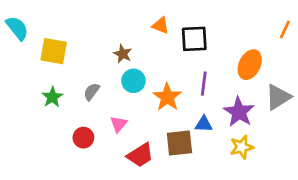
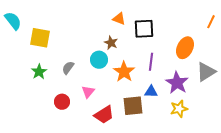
brown star: (123, 54) -> (111, 43), moved

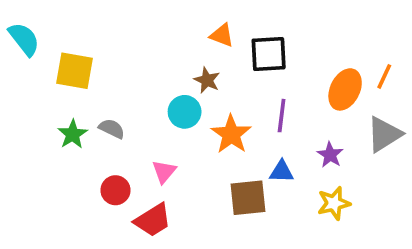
orange line: (211, 22) -> (384, 76), moved
gray semicircle: (68, 68) -> (112, 129), moved, turned 80
purple star: (177, 83) -> (330, 155), size x0.6
red trapezoid: (104, 115) -> (153, 220), moved

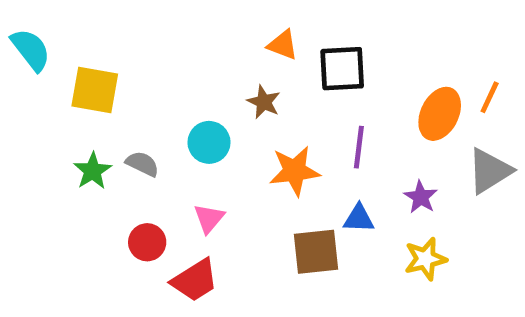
cyan circle: (185, 112) -> (209, 142), moved
orange star: (231, 134) -> (295, 171), turned 30

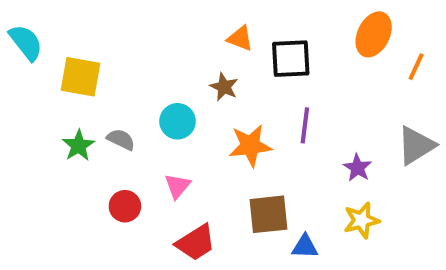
orange line: (490, 97) -> (416, 67), moved
orange ellipse: (440, 114) -> (374, 34), moved
blue triangle: (359, 218) -> (305, 247), moved
red trapezoid: (195, 280) -> (196, 243), moved

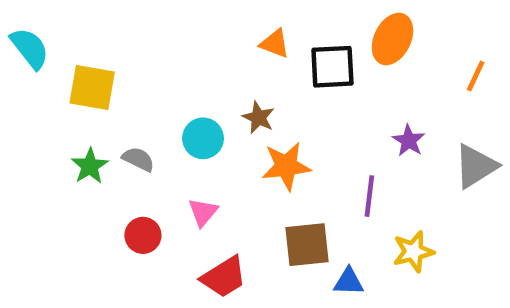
orange ellipse: (374, 34) -> (392, 39), moved
brown star: (224, 87) -> (258, 118), moved
purple line: (305, 125) -> (369, 196), moved
purple star: (357, 168) -> (409, 141), moved

